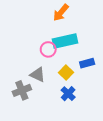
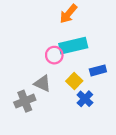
blue cross: (68, 94) -> (85, 99), moved

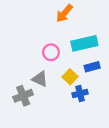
cyan rectangle: (73, 46) -> (84, 43), moved
blue cross: (85, 99) -> (80, 94), turned 32

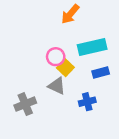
yellow square: (70, 77) -> (65, 68), moved
gray triangle: (40, 79) -> (57, 86), moved

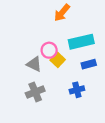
gray triangle: (57, 86) -> (34, 64), moved
gray cross: (25, 104) -> (35, 92), moved

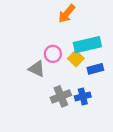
yellow square: (58, 60) -> (76, 58), moved
gray cross: (35, 92) -> (61, 96), moved

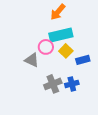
cyan rectangle: (87, 45) -> (61, 35), moved

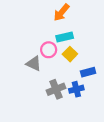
cyan rectangle: (61, 35) -> (65, 37), size x0.7
blue rectangle: (83, 60) -> (88, 72), moved

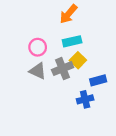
pink circle: (49, 50) -> (38, 47), moved
gray cross: (56, 89) -> (63, 69), moved

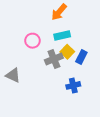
gray triangle: (38, 71) -> (13, 75), moved
blue rectangle: (98, 80) -> (81, 57), moved, turned -48

